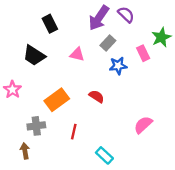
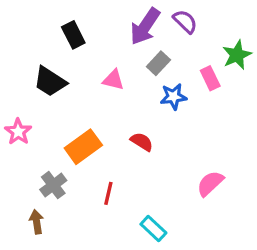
gray cross: (36, 126) -> (53, 185), turned -30

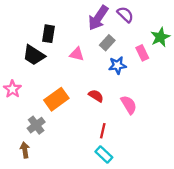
black rectangle: (73, 35) -> (49, 34), moved, turned 36
pink semicircle: (210, 183) -> (129, 105), moved, turned 102
red line: (108, 193) -> (103, 131), moved

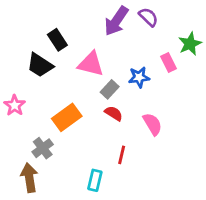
black rectangle: (49, 34) -> (57, 40), turned -42
gray rectangle: (107, 43) -> (110, 89), moved
pink triangle: (77, 54) -> (91, 64), size x1.5
brown arrow: (25, 150) -> (29, 178), size x1.5
cyan rectangle: (104, 154) -> (95, 180), moved, turned 60

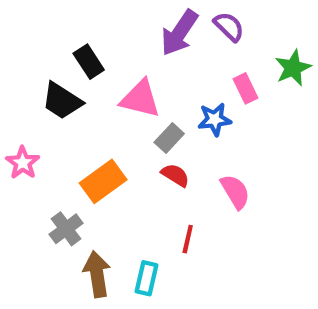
pink rectangle: (168, 63) -> (246, 88), moved
brown arrow: (29, 178) -> (97, 274), moved

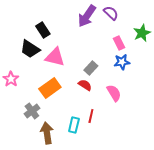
pink triangle: (140, 99) -> (55, 57), moved
blue star: (215, 119) -> (122, 62), moved
gray rectangle: (169, 138) -> (91, 68), moved
cyan rectangle: (146, 278) -> (74, 125), moved

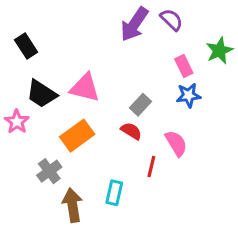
black rectangle: (43, 30) -> (26, 46), moved
black trapezoid: (30, 49) -> (42, 94), moved
red line: (91, 116) -> (151, 167), moved

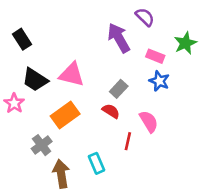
purple arrow: (134, 24) -> (119, 38), moved, turned 116
pink rectangle: (184, 66) -> (155, 56), turned -42
blue star: (188, 95) -> (159, 81), turned 30
cyan rectangle: (114, 193) -> (96, 163), turned -36

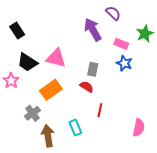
gray rectangle: (119, 89) -> (93, 69), turned -32
pink semicircle: (149, 122) -> (139, 128), moved, turned 42

